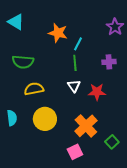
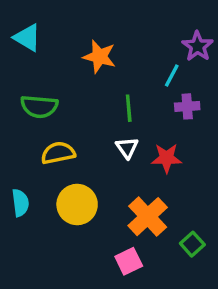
cyan line: (78, 44) -> (172, 75), moved

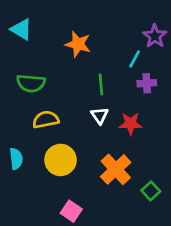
pink square: (129, 261) -> (71, 211), moved, turned -30

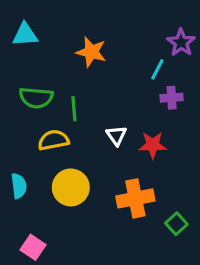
cyan triangle: (21, 29) -> (25, 35), turned -35
green line: (101, 85) -> (74, 109), moved
orange cross: (116, 169) -> (135, 198), turned 32
pink square: (71, 211) -> (33, 247), moved

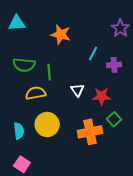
cyan line: (157, 69) -> (93, 53), moved
cyan semicircle: (19, 186) -> (19, 131), moved
green square: (176, 224) -> (114, 119), moved

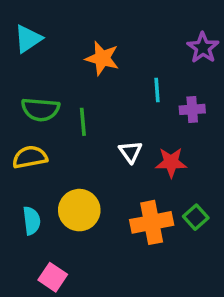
cyan triangle: (17, 23) -> (28, 39), turned -30
cyan line: (93, 53) -> (157, 90), turned -32
yellow semicircle: (36, 93) -> (30, 157), moved
green square: (114, 119) -> (196, 217), moved
pink square: (22, 164) -> (53, 277), moved

